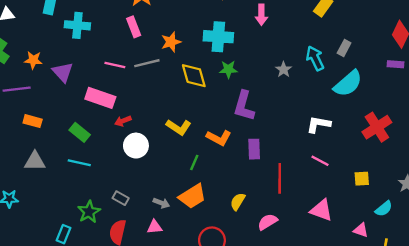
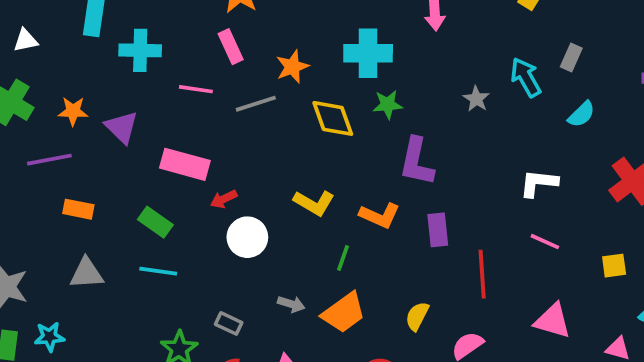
pink line: (115, 65) -> (196, 89), moved
cyan semicircle: (348, 84) -> (581, 114), size x0.6
gray arrow: (161, 203) -> (291, 304), moved

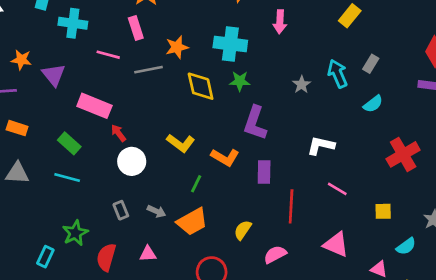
white L-shape: (539, 183) -> (321, 146), moved
red arrow: (224, 199) -> (118, 133), turned 72
gray rectangle: (229, 323) -> (121, 210), moved, turned 36

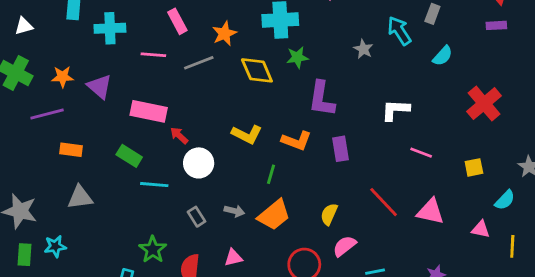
cyan line: (67, 177) -> (154, 185), moved
red line: (291, 206) -> (384, 202), moved, turned -36
pink semicircle: (275, 254) -> (344, 246), moved

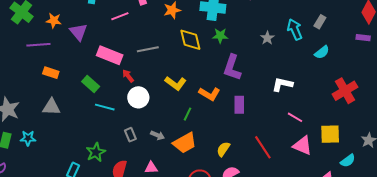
pink line: (153, 55) -> (120, 16), turned -36
gray line: (199, 63) -> (148, 49), moved
yellow square: (474, 167) -> (330, 134), size x1.5
pink triangle: (431, 212) -> (302, 146), moved

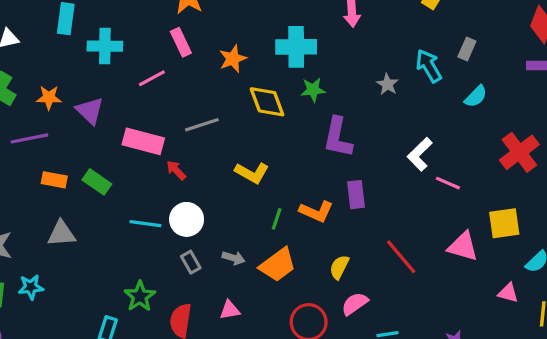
green rectangle: (91, 84) -> (97, 182), moved
white L-shape: (282, 84) -> (420, 154), turned -50
orange L-shape: (209, 94) -> (316, 211), moved
white circle: (138, 97) -> (187, 219), moved
pink line: (295, 117) -> (448, 183), moved

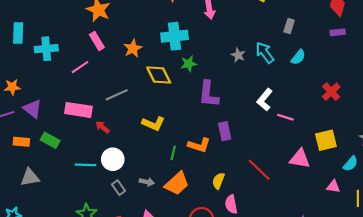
cyan arrow: (429, 66) -> (265, 53), moved
purple triangle: (90, 111) -> (32, 109), moved
red cross: (519, 152) -> (331, 92), size x0.7
pink semicircle: (355, 304) -> (231, 204), turned -60

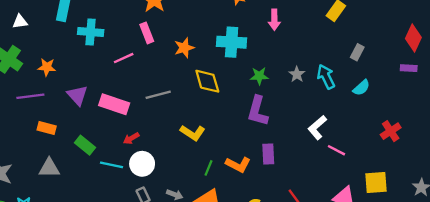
green star: (189, 64) -> (259, 76), moved
purple triangle: (32, 109) -> (77, 95), moved
red arrow: (102, 127) -> (131, 138), moved, turned -80
green rectangle: (50, 140) -> (85, 145), moved

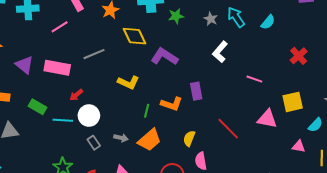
green star: (259, 76) -> (176, 16), moved
purple L-shape: (258, 111) -> (164, 57), moved, turned 116
white L-shape: (317, 128) -> (220, 52), moved

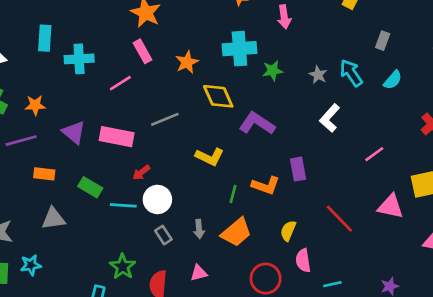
pink line: (254, 79) -> (374, 154), turned -56
gray arrow: (121, 138) -> (199, 229), turned 72

